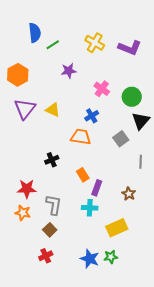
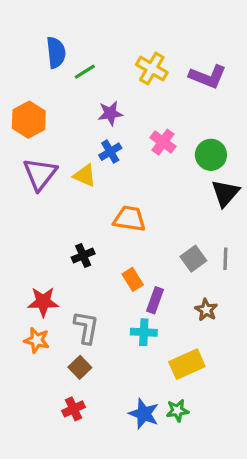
blue cross: (92, 116) -> (110, 152), moved
gray square: (121, 139) -> (193, 259), moved

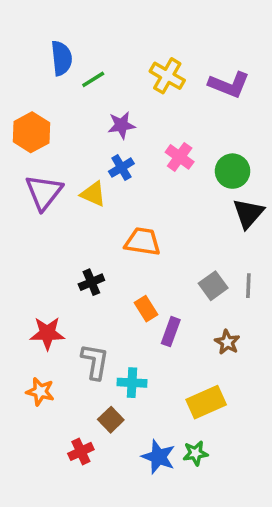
cyan cross: (144, 332) -> (132, 383), moved
orange star: (37, 340) -> (40, 392), moved
brown square: (80, 367) -> (111, 420), moved

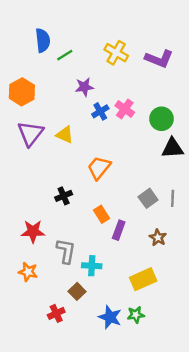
blue cross: (121, 168) -> (100, 111), moved
black triangle: (248, 213) -> (173, 148), turned 45
orange trapezoid: (143, 242) -> (99, 168), turned -60

